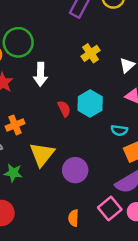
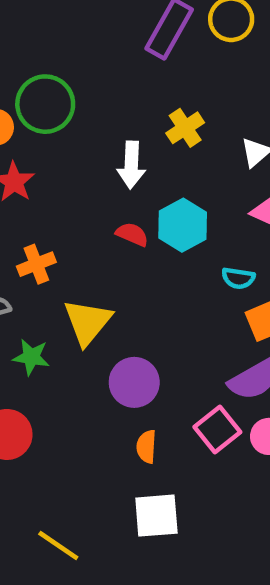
white arrow: (40, 74) -> (131, 165), moved
red semicircle: (64, 109) -> (132, 234), turned -42
purple circle: (75, 170) -> (134, 382), moved

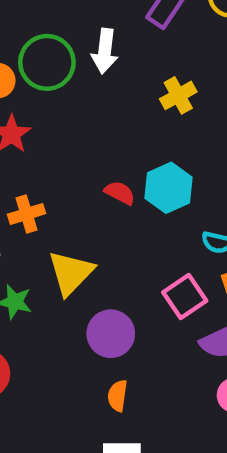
white arrow: (131, 165) -> (105, 51), moved
pink square: (217, 430) -> (185, 296), moved

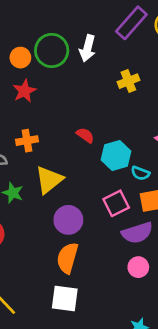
cyan hexagon: (169, 188) -> (116, 155), moved
orange semicircle: (118, 396) -> (67, 258), size x1.6

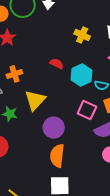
yellow cross: (128, 81) -> (82, 35), moved, turned -35
pink square: (116, 203) -> (87, 110), turned -30

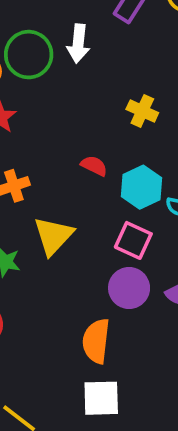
pink square: (87, 110) -> (133, 240), moved
purple circle: (54, 128) -> (129, 288), moved

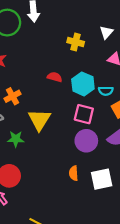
orange semicircle: (96, 341) -> (74, 173), size x0.6
white square: (101, 398) -> (102, 179), moved

